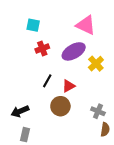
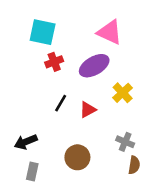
cyan square: (33, 25) -> (43, 32), size x1.5
yellow cross: (96, 64) -> (123, 93), moved
brown circle: (60, 106) -> (77, 157), moved

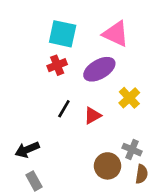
cyan square: (43, 32) -> (63, 34), moved
brown circle: (77, 157) -> (108, 166), moved
gray rectangle: (32, 172) -> (34, 181), turned -42

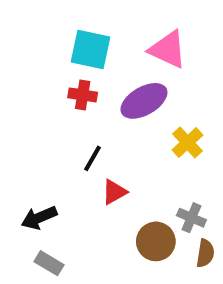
red cross: (57, 65) -> (83, 95), turned 30
red triangle: (93, 116) -> (114, 192), moved
gray rectangle: (34, 181) -> (49, 263), turned -30

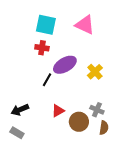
purple ellipse: (144, 101) -> (65, 65), moved
red triangle: (114, 192) -> (58, 111), moved
gray rectangle: (49, 263) -> (17, 133), moved

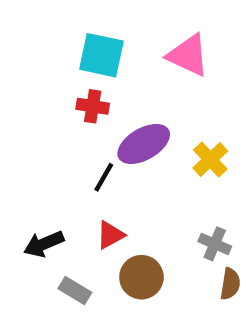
red triangle: (58, 111) -> (110, 235), moved
brown circle: (79, 122) -> (141, 277), moved
gray rectangle: (17, 133) -> (75, 291), moved

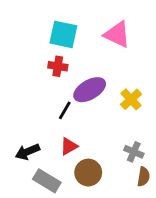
gray rectangle: (75, 291) -> (47, 181), size x1.4

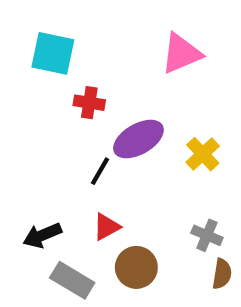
cyan square: (63, 34) -> (53, 53), moved
pink triangle: (117, 34) -> (181, 53), turned -48

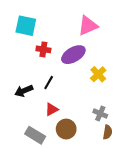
purple ellipse: (138, 139) -> (73, 55), moved
black arrow: (42, 235) -> (24, 91), moved

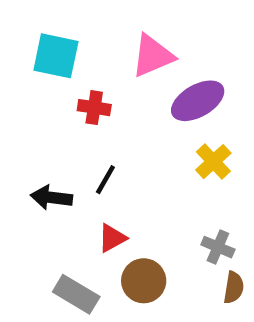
pink triangle: (88, 26) -> (153, 56), moved
purple ellipse: (73, 55) -> (198, 101), moved
black arrow: (24, 91) -> (51, 198), turned 30

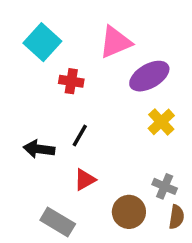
cyan square: (56, 56) -> (42, 42), turned 30
brown circle: (144, 281) -> (129, 212), moved

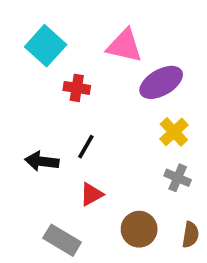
pink triangle: (115, 42) -> (124, 46), turned 36
gray cross: (165, 186) -> (178, 178), moved

